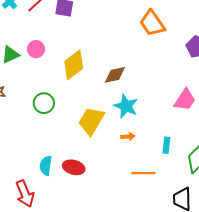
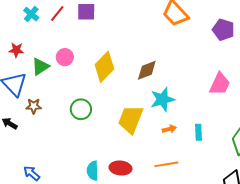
cyan star: (126, 106) -> (163, 99), turned -30
cyan rectangle: (166, 145) -> (199, 132), moved
orange line: (143, 173) -> (166, 164), moved

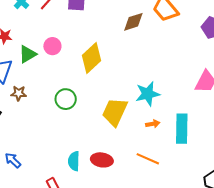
brown diamond: (147, 70) -> (133, 22), moved
cyan rectangle: (199, 132) -> (182, 129), size x1.8
orange line: (166, 164) -> (148, 159), turned 30

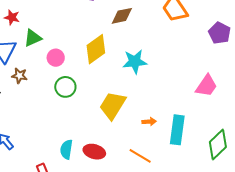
brown diamond: (133, 22) -> (122, 16), moved
pink circle: (52, 46) -> (56, 58), moved
cyan star: (148, 94) -> (135, 62), moved

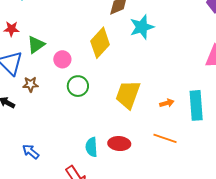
cyan star: (135, 62) -> (142, 27), moved

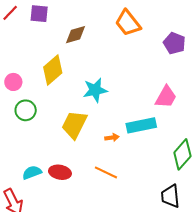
cyan star: (142, 27) -> (95, 90), moved
cyan rectangle: (196, 105) -> (141, 125), moved, turned 76
cyan semicircle: (91, 147) -> (32, 173), turned 66

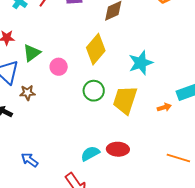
green circle: (26, 110) -> (94, 91), moved
orange line: (106, 172) -> (178, 158), moved

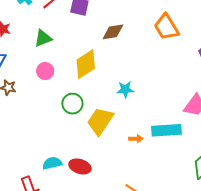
green triangle: (32, 53) -> (43, 38), moved
cyan star: (141, 63) -> (125, 89), size x0.7

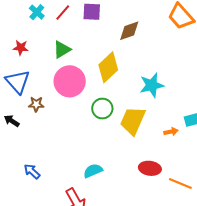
pink circle: (45, 71) -> (70, 81), size x1.8
cyan star: (125, 89) -> (152, 85), size x1.4
red ellipse: (80, 166) -> (150, 168), moved

